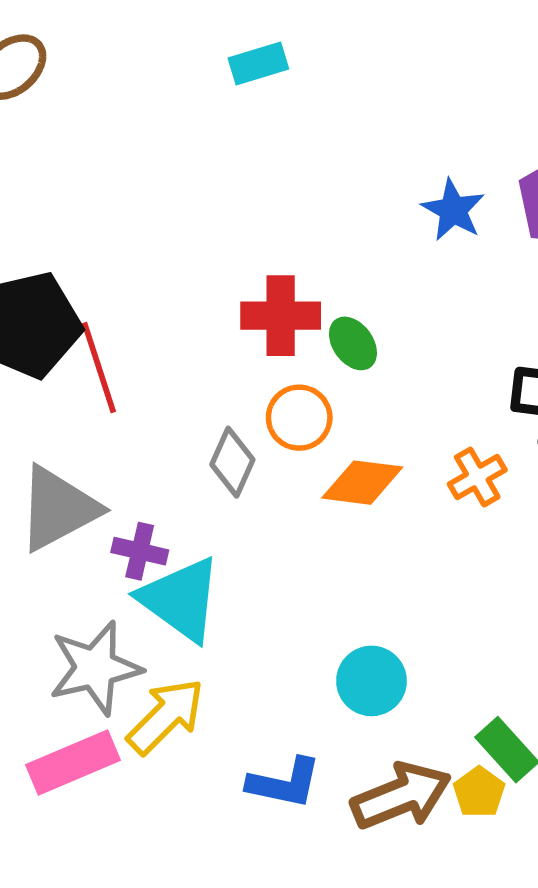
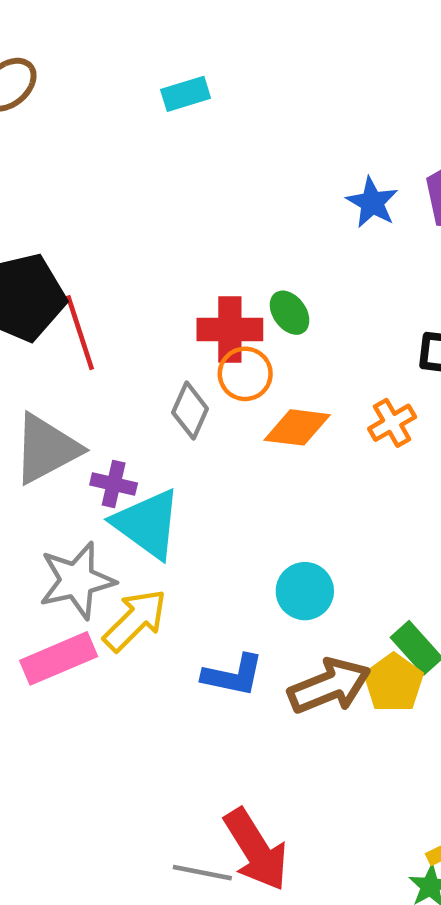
cyan rectangle: (258, 63) -> (186, 94), moved
red cross: (281, 316) -> (230, 330), moved
yellow pentagon: (479, 792) -> (394, 683), size x1.4

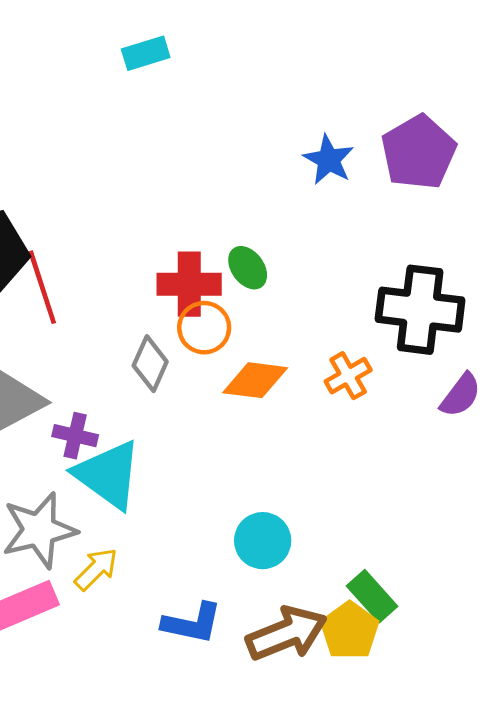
yellow arrow: (135, 620) -> (96, 569), size x0.7

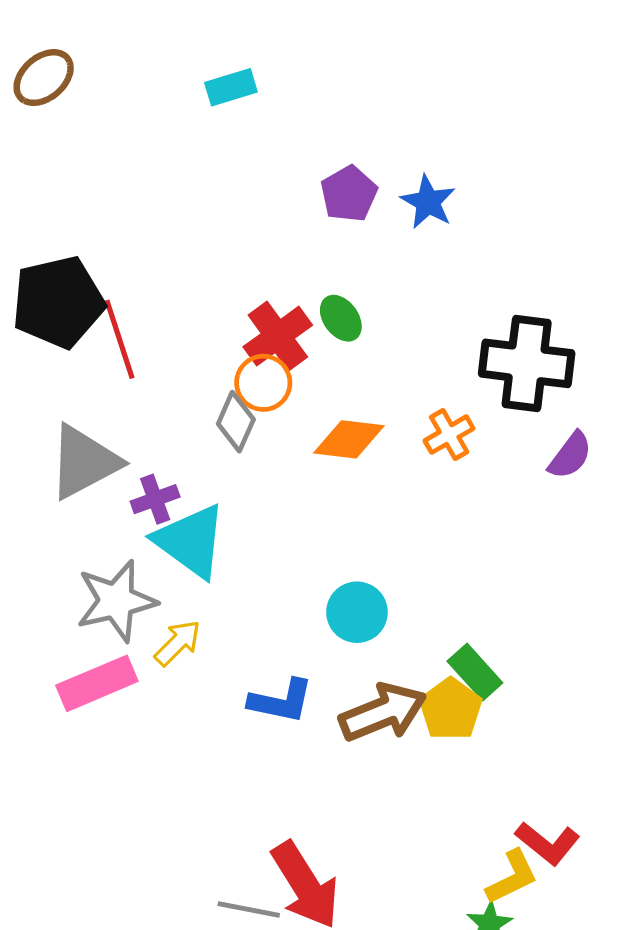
purple pentagon: (419, 152) -> (349, 194), moved, size x0.7
red cross: (189, 284) -> (278, 336), turned -36
orange circle: (204, 328) -> (263, 383), moved
purple cross: (75, 436) -> (155, 499), turned -33

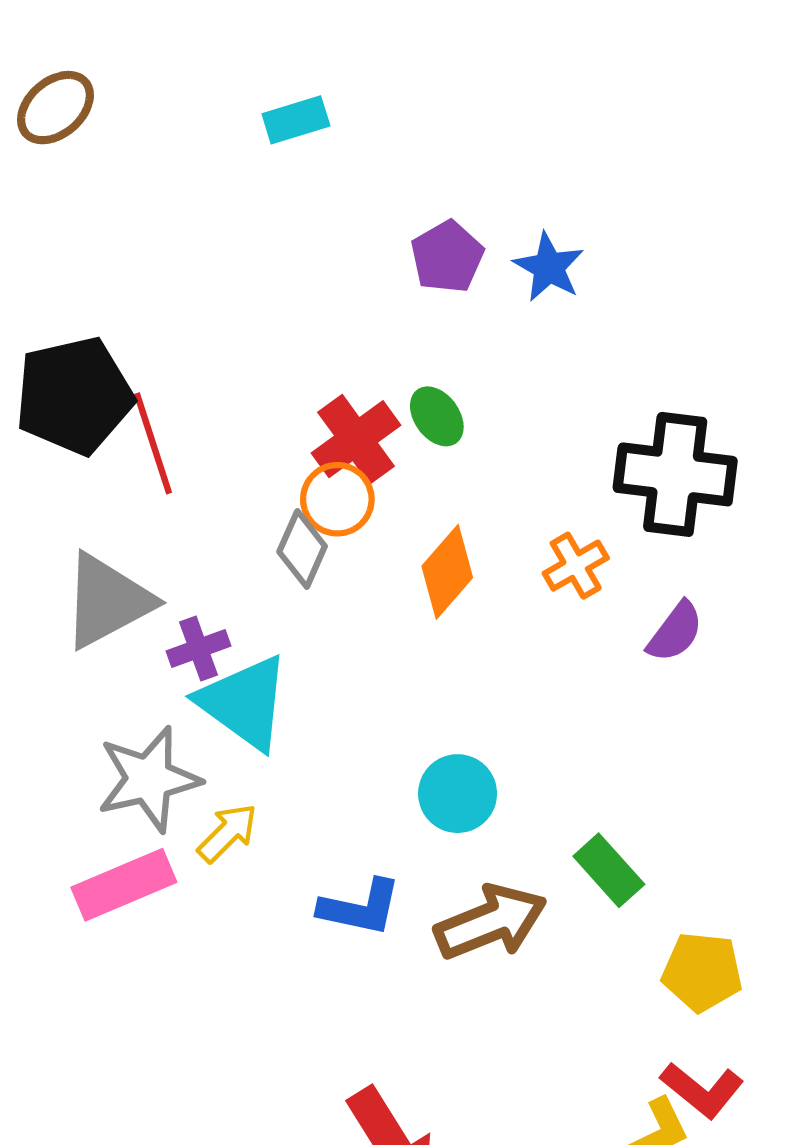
orange diamond: (349, 439) -> (447, 572), turned -56
purple semicircle: (570, 456) -> (675, 632), moved
yellow pentagon: (451, 709) -> (702, 972), moved, turned -30

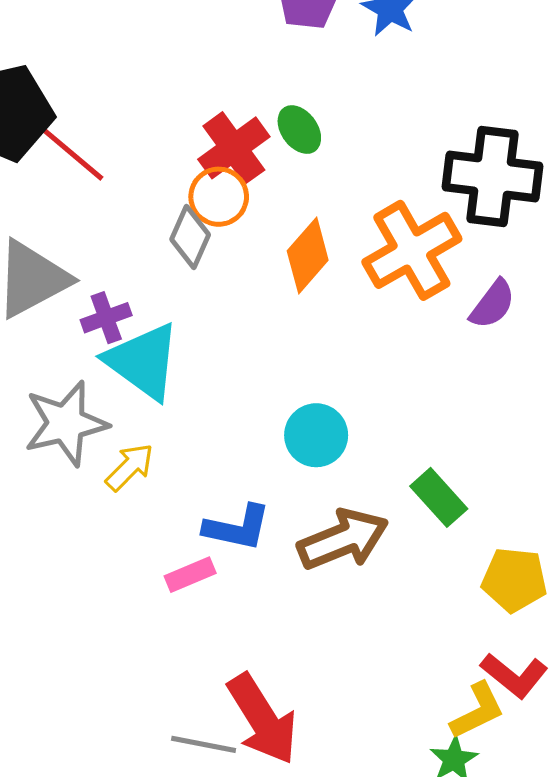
red line: (153, 443) -> (69, 151), turned -32
orange cross: (576, 566) -> (412, 250), size x1.8
pink rectangle: (124, 885) -> (190, 575), moved, size x0.6

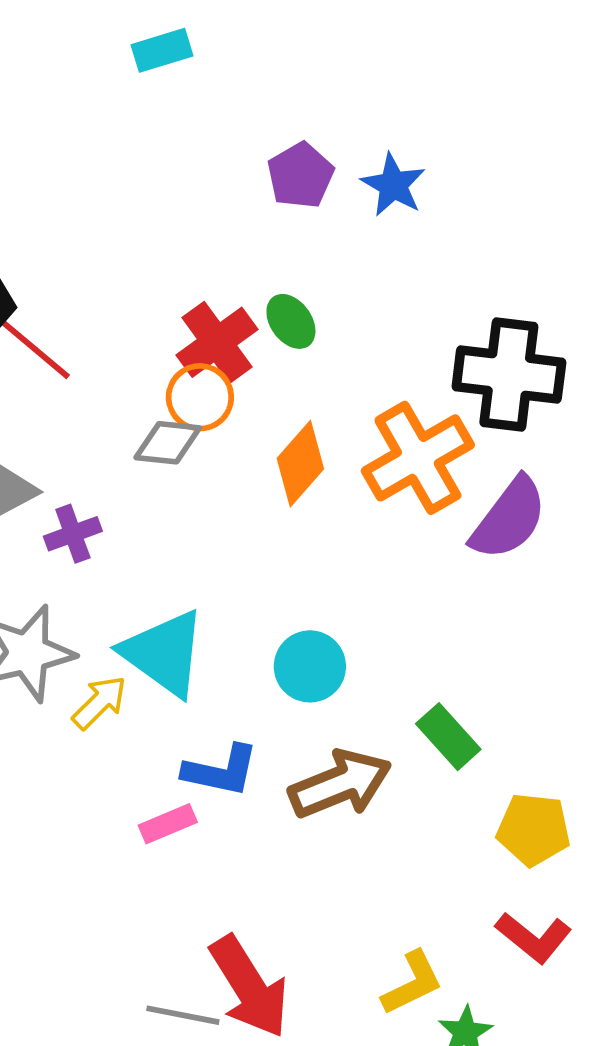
gray diamond: (190, 237) -> (168, 443), turned 72
purple semicircle: (493, 304) -> (509, 519), size x1.5
cyan triangle: (143, 361) -> (164, 653), moved
yellow L-shape: (477, 711) -> (412, 983), moved

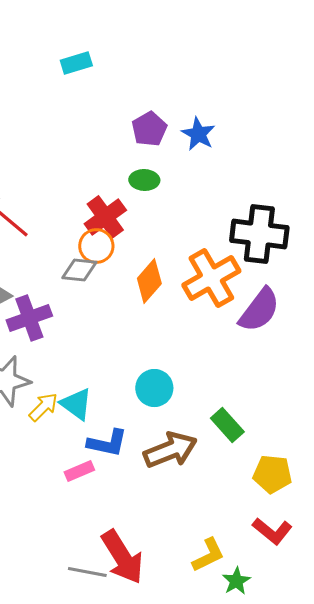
green ellipse: (291, 321) -> (144, 180), moved, turned -52
purple cross: (73, 534) -> (29, 318), size x1.5
cyan triangle: (164, 653) -> (76, 404), moved, size x0.7

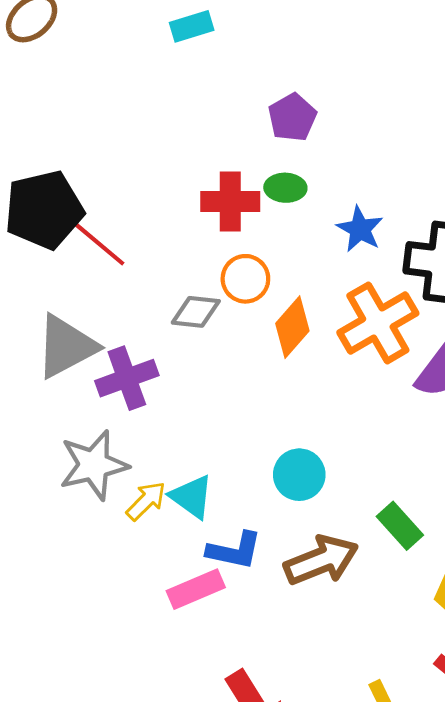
blue star: (198, 134) -> (360, 229), moved
red cross: (105, 217) -> (230, 202), moved, turned 36
orange circle: (96, 246) -> (245, 279), moved
pink rectangle: (79, 471) -> (196, 589), size x1.4

